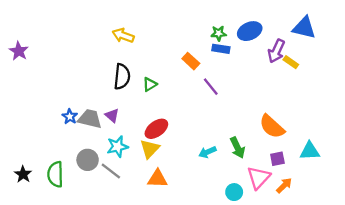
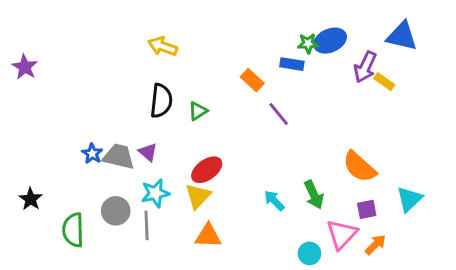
green star: (219, 33) -> (308, 43), moved
cyan triangle: (310, 151) -> (409, 199), turned -40
cyan arrow: (207, 152) -> (274, 201), turned 70
gray line: (111, 171) -> (147, 226), turned 50
black star: (23, 174) -> (31, 199), moved

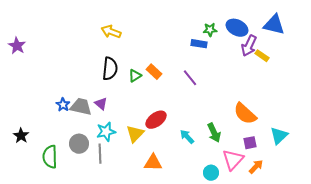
blue ellipse: (330, 41) -> (237, 28), moved, turned 50
orange rectangle: (252, 80) -> (154, 72), moved
red ellipse: (207, 170) -> (156, 120), moved
orange triangle: (208, 236) -> (153, 163), moved

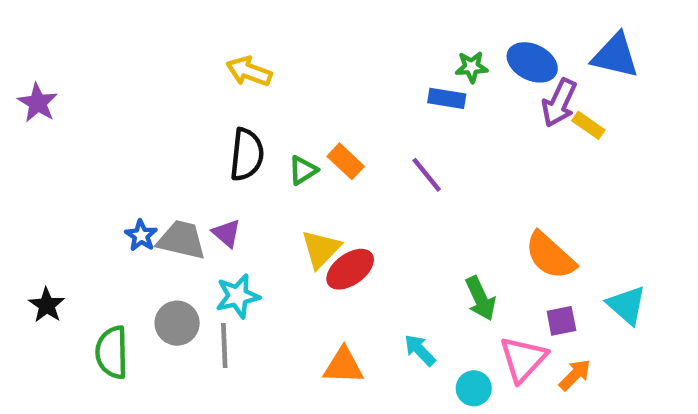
yellow triangle: (135, 134) -> (321, 249), moved
cyan triangle: (279, 136) -> (627, 305), turned -36
cyan arrow: (187, 137) -> (420, 350), moved

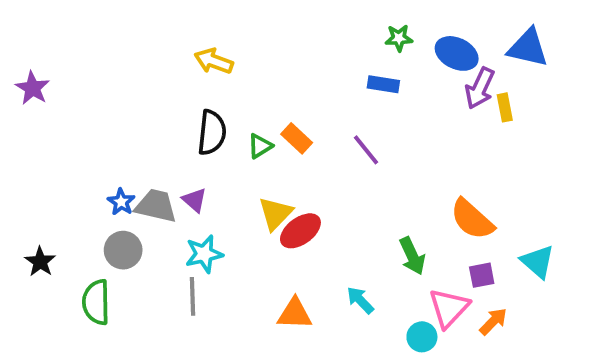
green star: (471, 67) -> (399, 38), moved
yellow rectangle: (588, 125) -> (505, 107), turned 44
gray circle: (177, 323) -> (123, 250), moved
cyan circle: (474, 388) -> (422, 337), moved

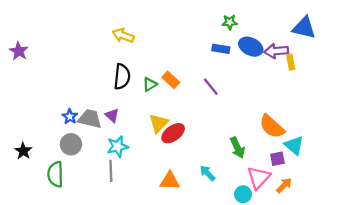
blue ellipse: (457, 53) -> (251, 47), moved
purple arrow: (480, 88) -> (276, 51), turned 60
cyan triangle: (538, 262) -> (294, 145), moved

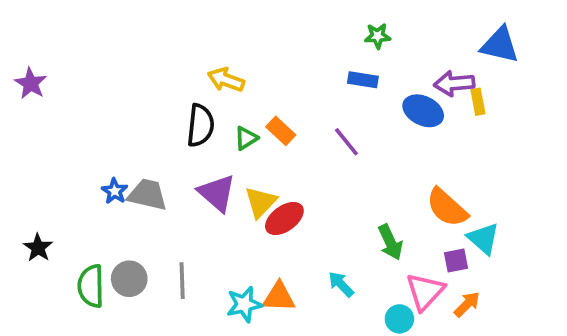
yellow arrow: (123, 36) -> (226, 80), moved
blue ellipse: (251, 47) -> (423, 111), moved
purple triangle: (112, 115) -> (217, 193), moved, size x1.6
gray circle: (71, 144) -> (129, 279), moved
cyan star: (118, 147) -> (244, 304), moved

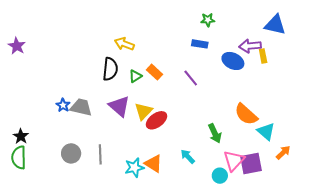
purple square: (456, 260) -> (251, 164), moved, size x1.6
green semicircle: (91, 286) -> (19, 157), moved
orange triangle: (279, 297) -> (153, 164), turned 30
orange arrow: (467, 304) -> (283, 152), moved

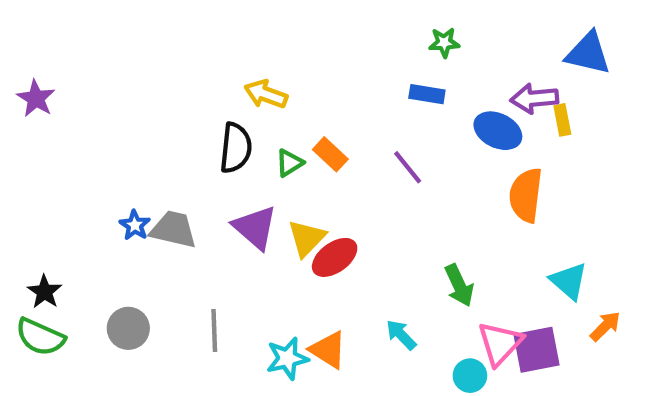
orange semicircle: (246, 114) -> (526, 195), moved, turned 55
gray circle: (71, 153) -> (128, 328), moved
green semicircle: (19, 157) -> (40, 337), turned -65

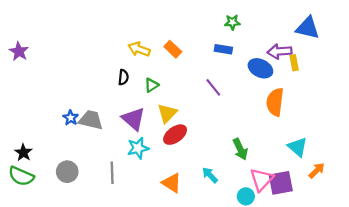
black semicircle: (236, 148) -> (123, 77), size x0.6
orange rectangle: (330, 154) -> (173, 49), moved
yellow triangle: (307, 238) -> (167, 113), moved
cyan star: (287, 358) -> (138, 148), moved

